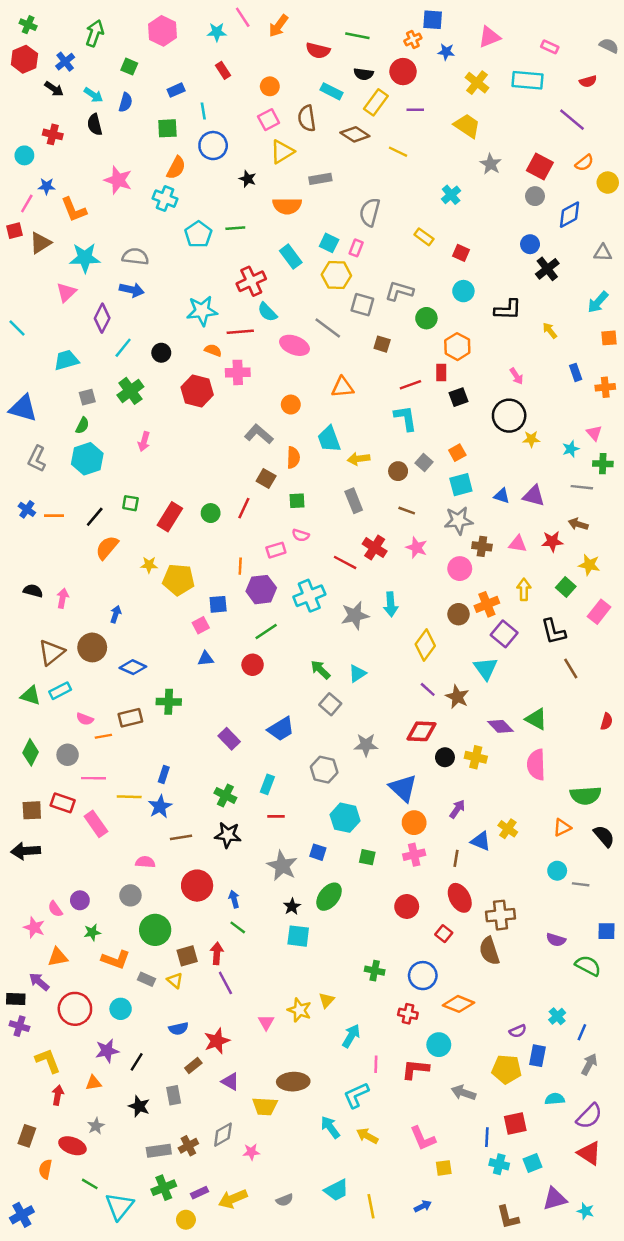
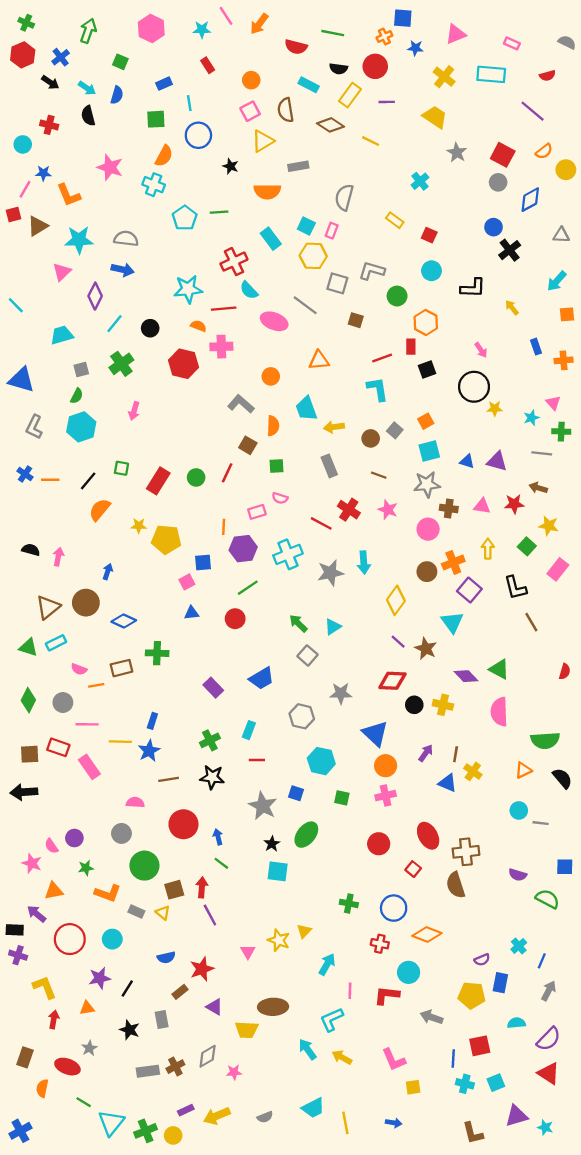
green cross: (225, 795) -> (210, 740), turned 36
brown line: (456, 858) -> (456, 754), moved
green cross: (164, 1188) -> (146, 1131), moved
blue arrow: (423, 1206) -> (394, 1123), turned 35

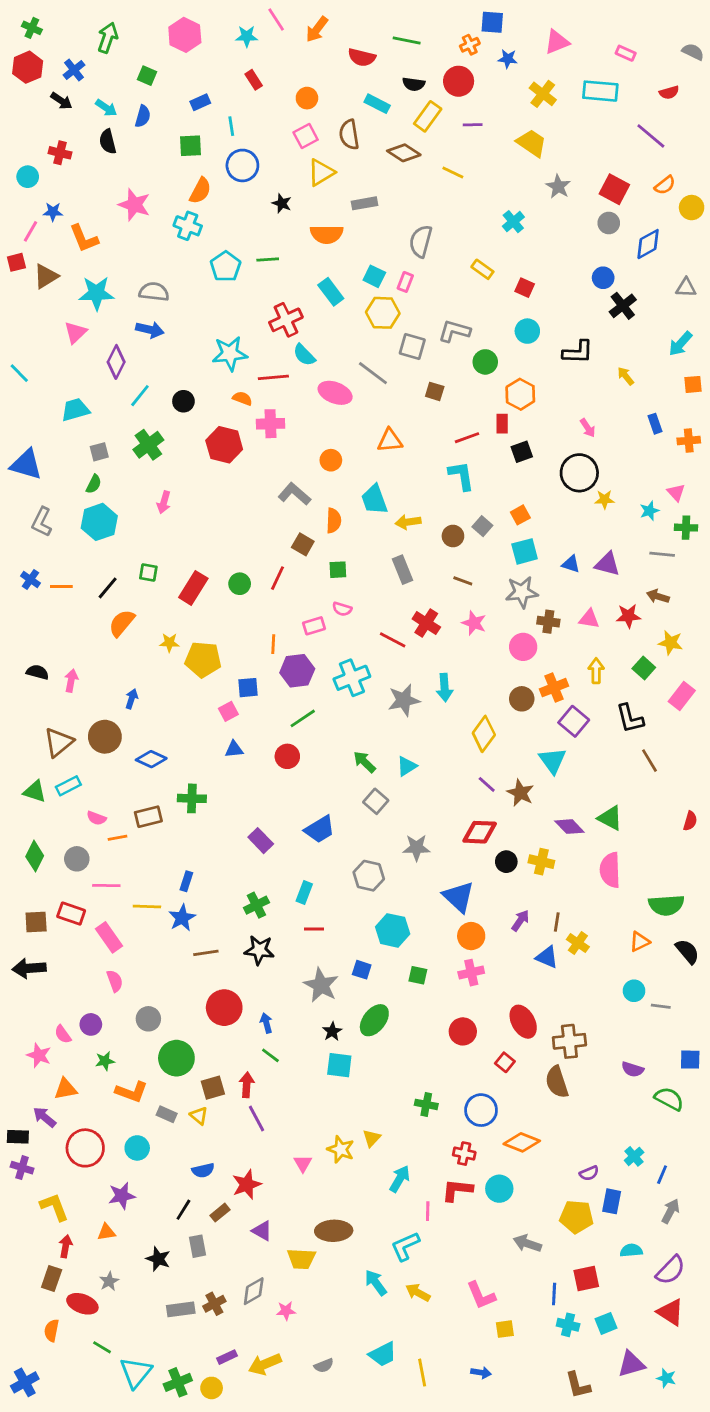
pink semicircle: (135, 802) -> (115, 981), moved, turned 66
black line: (127, 988) -> (183, 1210), moved
red L-shape: (387, 995) -> (457, 1190), moved
brown rectangle: (25, 1057) -> (52, 1279), moved

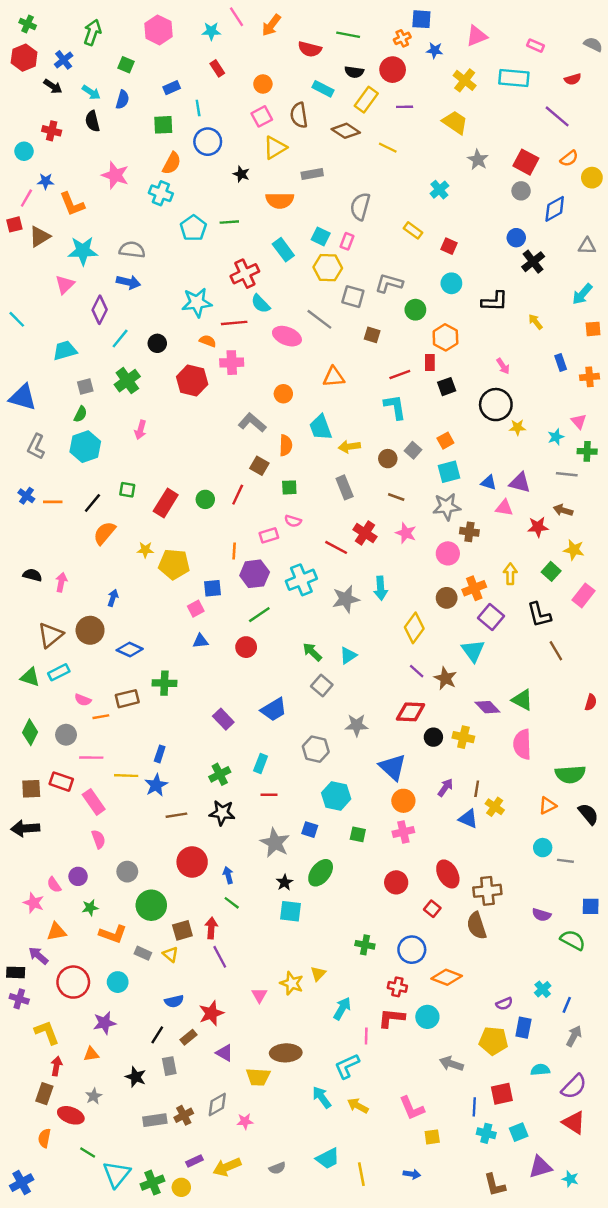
pink triangle: (589, 619) -> (504, 508), moved

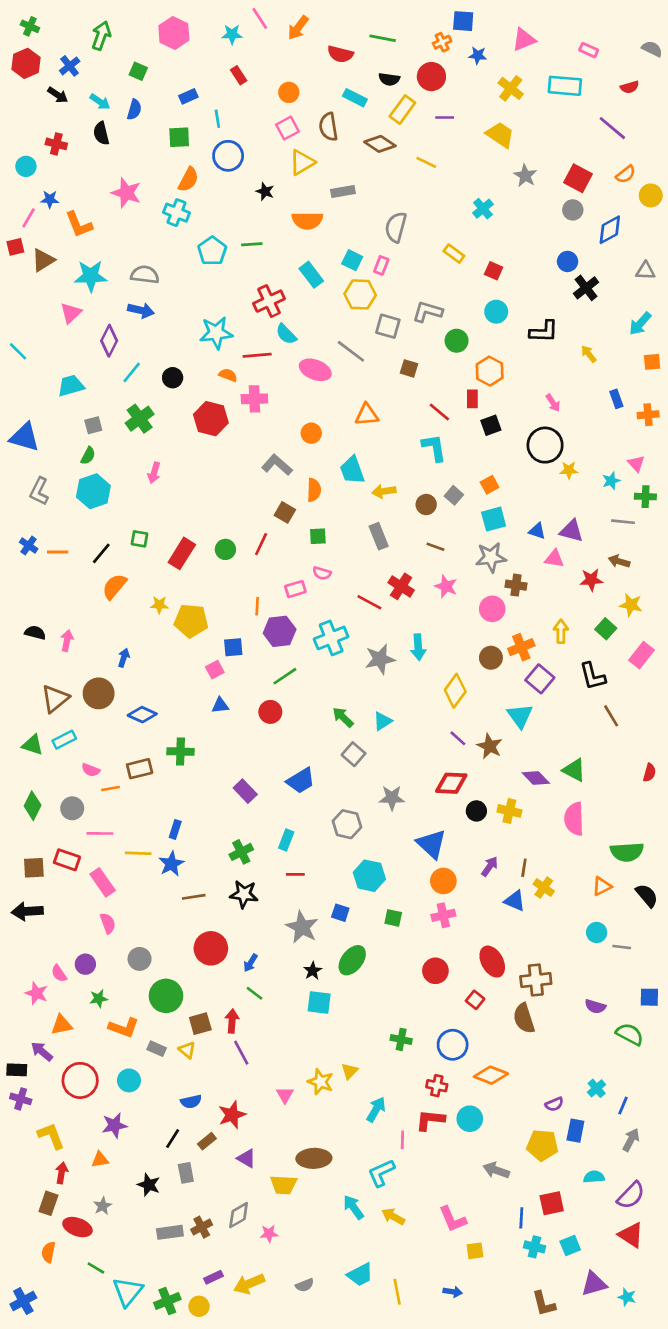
red line: (400, 375) -> (439, 412), turned 60
blue arrow: (228, 875) -> (251, 963), turned -133

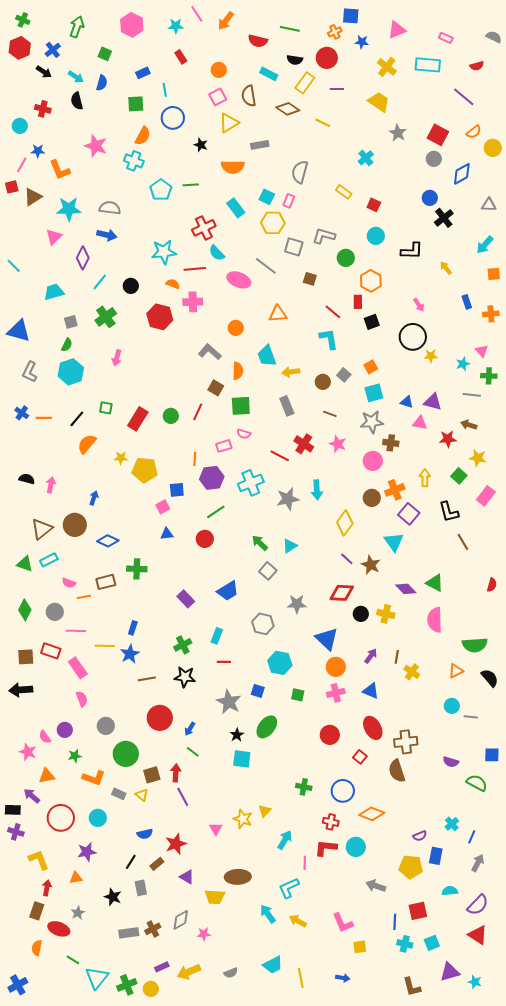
green square: (318, 536) -> (241, 406), size x1.5
blue triangle: (515, 901) -> (371, 691), moved

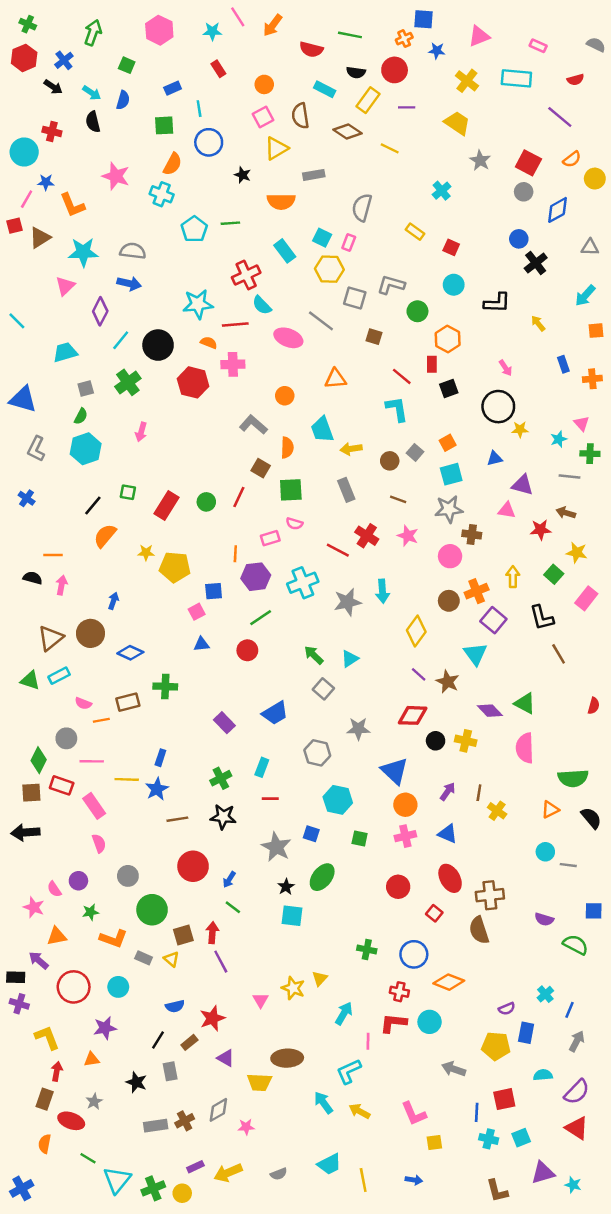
cyan circle: (20, 126) -> (24, 152), size x1.5
black circle: (131, 286) -> (158, 345), size x1.6
blue triangle: (407, 402) -> (495, 458), moved, turned -32
orange line: (44, 418) -> (53, 555), moved
green diamond: (25, 610) -> (39, 760), moved

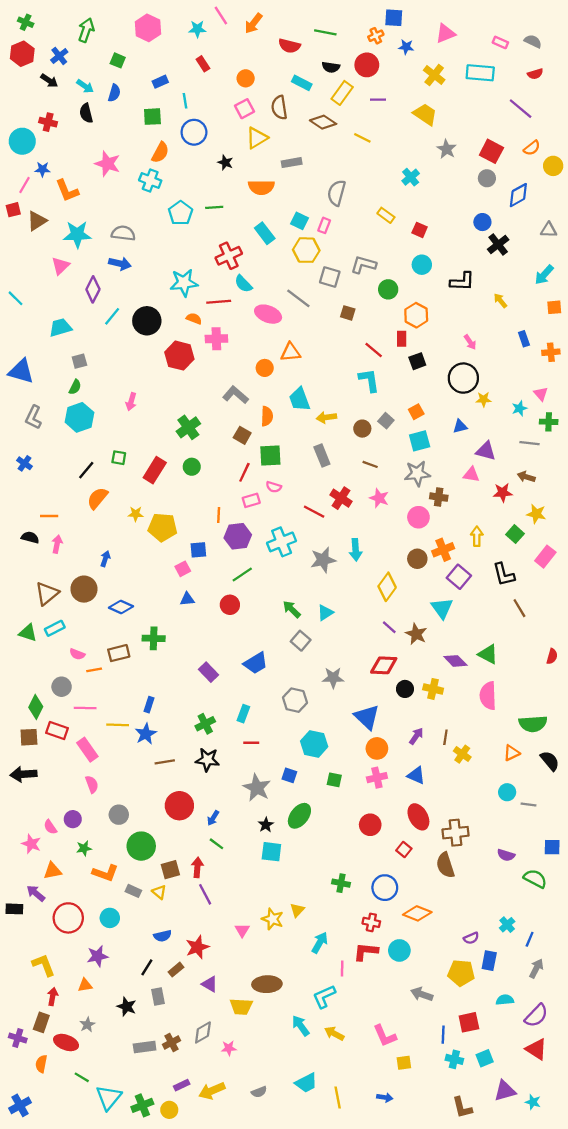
gray semicircle: (596, 45) -> (533, 41), moved
orange triangle: (335, 379) -> (290, 352), moved
green cross: (128, 382) -> (188, 427), moved
red line: (239, 497) -> (244, 472), moved
purple cross: (19, 1004) -> (18, 1038), moved

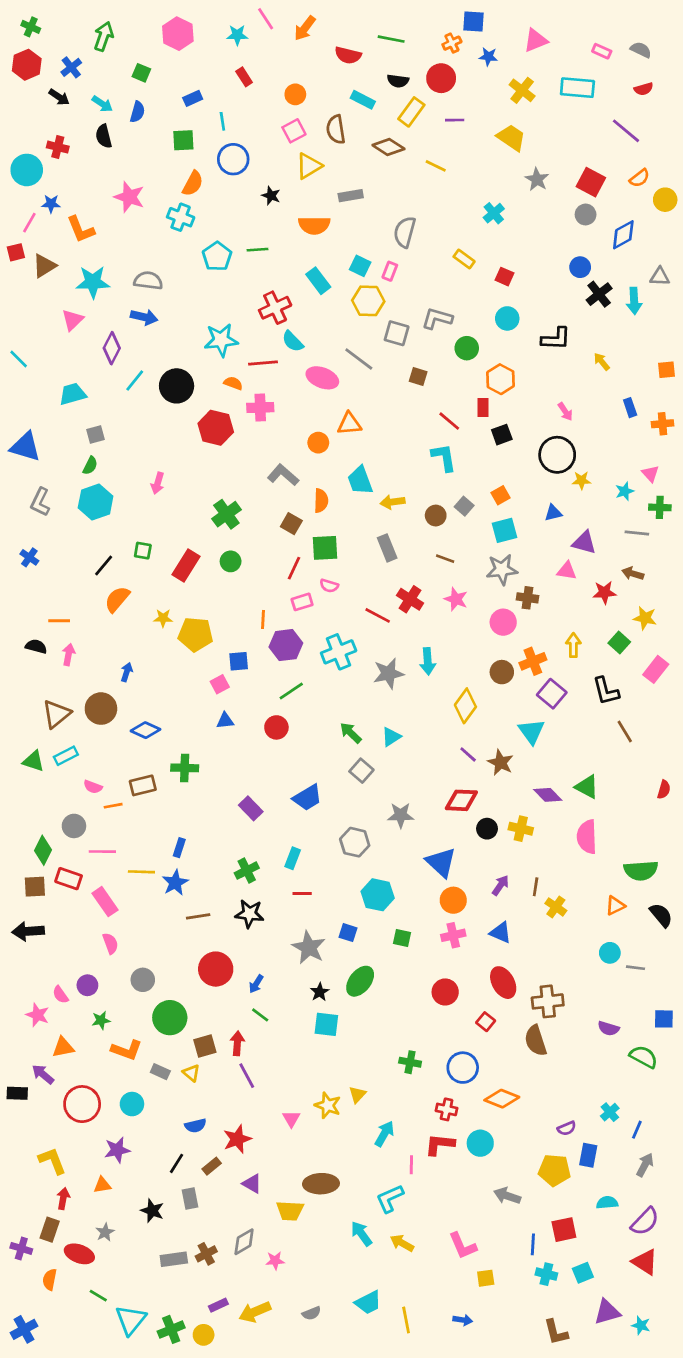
cyan arrow: (544, 275) -> (634, 301), moved, turned -45

